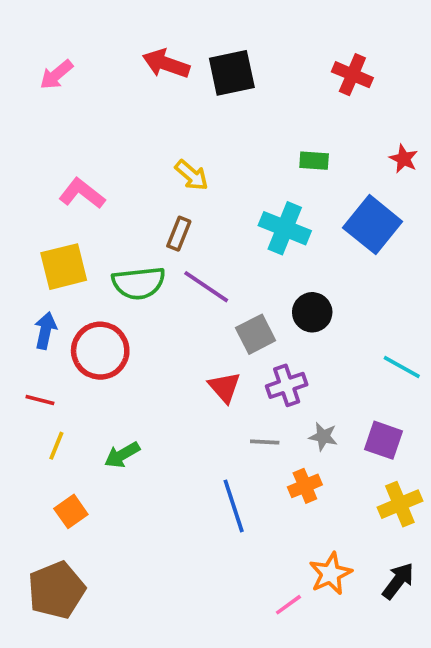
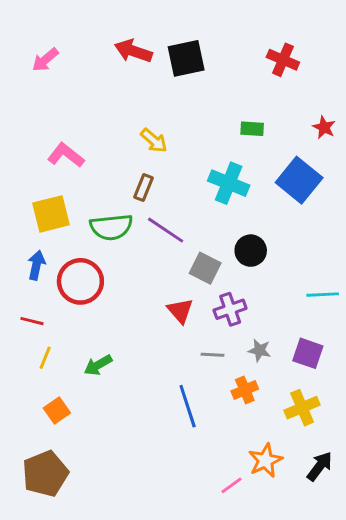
gray square: (256, 334) -> (205, 268), turned -36
cyan line: (402, 367) -> (323, 295), turned -32
yellow cross: (400, 504) -> (302, 408), moved

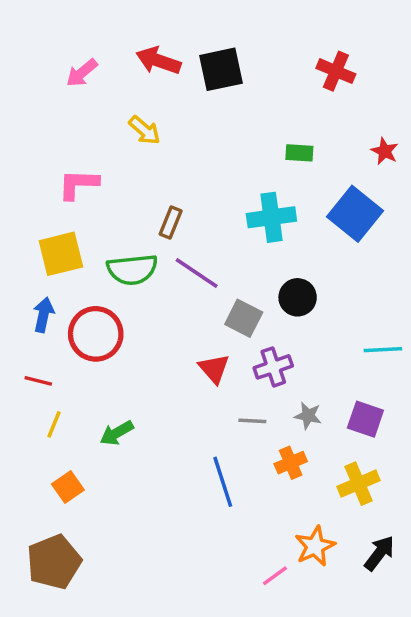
pink arrow: (45, 60) -> (82, 73), moved
yellow arrow: (154, 141) -> (144, 130), moved
pink L-shape: (66, 155) -> (78, 184), turned -36
cyan cross: (229, 183) -> (271, 217), turned -30

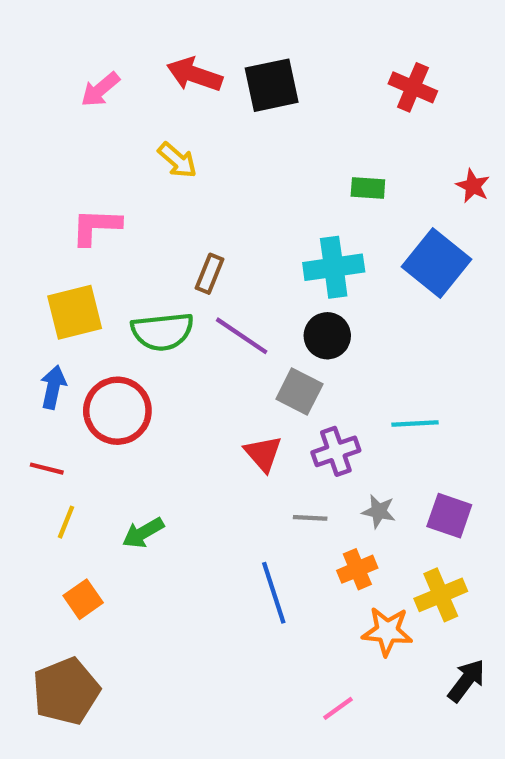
black circle: (298, 297) -> (327, 336), moved
cyan line: (383, 350) -> (415, 424), moved
orange star: (315, 546) -> (387, 631), moved, turned 30

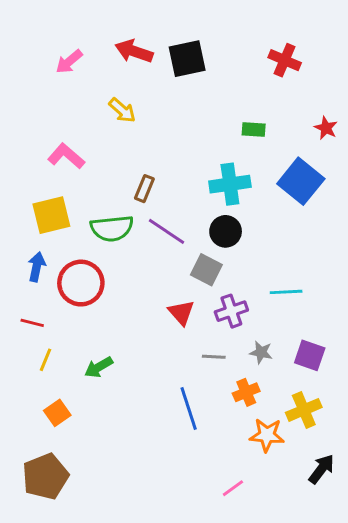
pink L-shape: (96, 227) -> (66, 156), turned 39

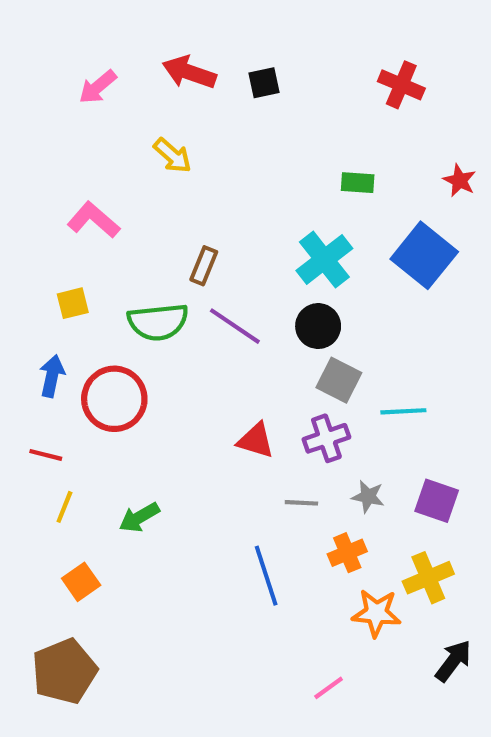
black square: (187, 59) -> (264, 83), size x0.6
cyan cross: (230, 184) -> (324, 259), turned -30
yellow square: (51, 215) -> (73, 303), size x0.6
gray square: (206, 270) -> (339, 380), moved
red triangle: (181, 313) -> (256, 440), turned -32

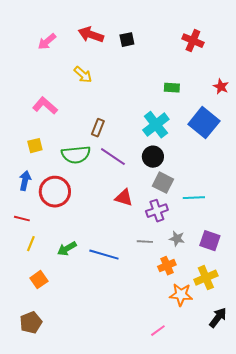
red triangle: (256, 440) -> (124, 198), moved
blue line: (266, 576) -> (104, 255), moved, turned -56
brown pentagon: (64, 671) -> (31, 323), size x0.7

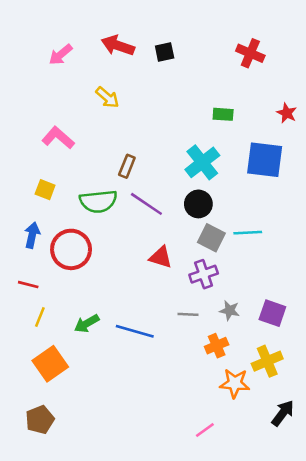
blue square: (204, 123) -> (265, 160), turned -32
yellow square: (35, 146) -> (45, 190), turned 35
cyan line: (194, 198) -> (248, 233), moved
orange square: (39, 280) -> (50, 364), size x1.5

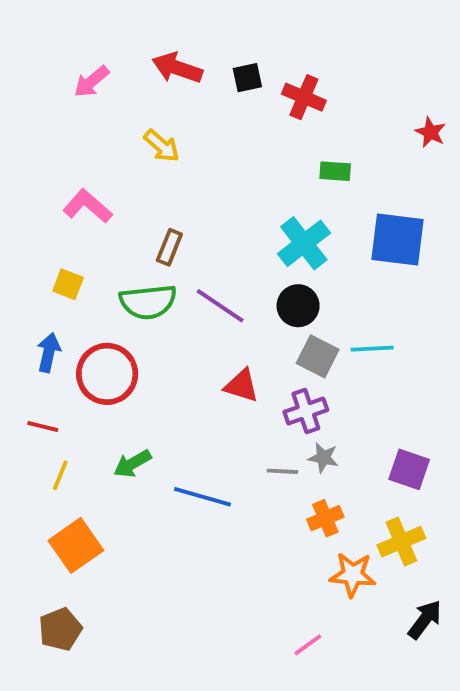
red cross: (250, 53) -> (304, 97), moved
red star: (287, 113) -> (431, 132), moved
brown rectangle: (127, 166) -> (169, 247), moved
gray star: (230, 311) -> (323, 458), moved
green arrow: (87, 323) -> (132, 464), moved

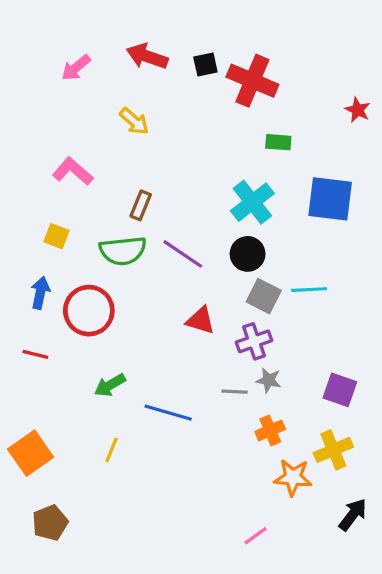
red cross: (304, 97) -> (252, 81), size x1.4
yellow line: (60, 475) -> (112, 450), moved
orange square: (76, 545) -> (31, 453), moved

